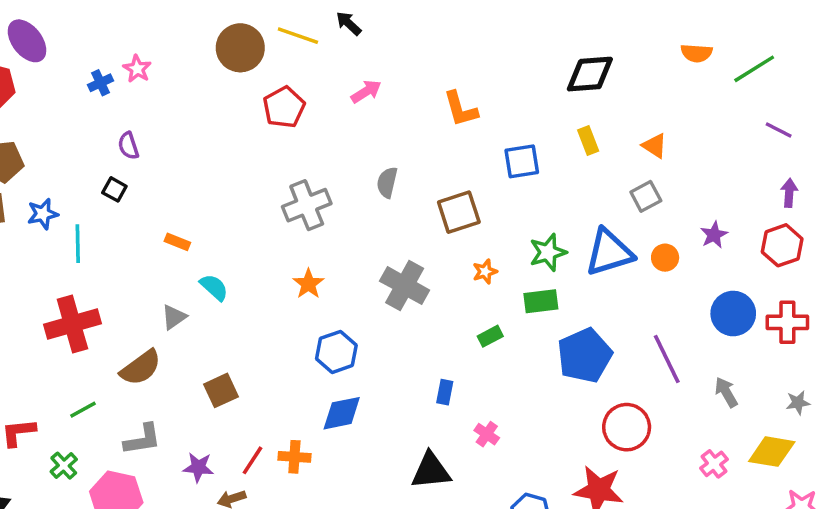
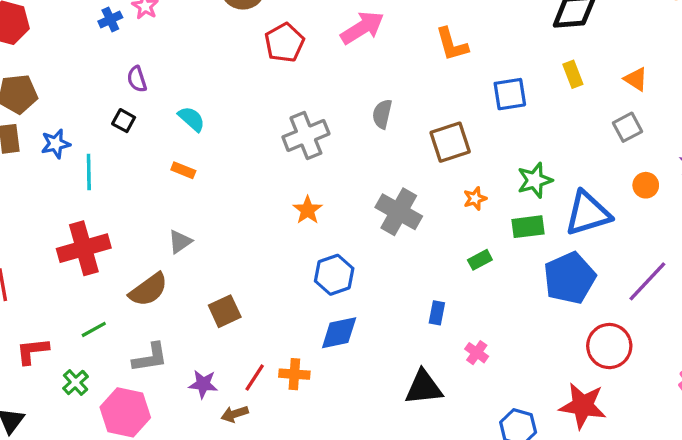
pink arrow: (366, 92) -> (362, 28), size x1.5
blue triangle: (609, 252) -> (588, 213), moved
cyan semicircle: (214, 287) -> (192, 119), moved
purple line: (667, 359) -> (647, 281), turned 69

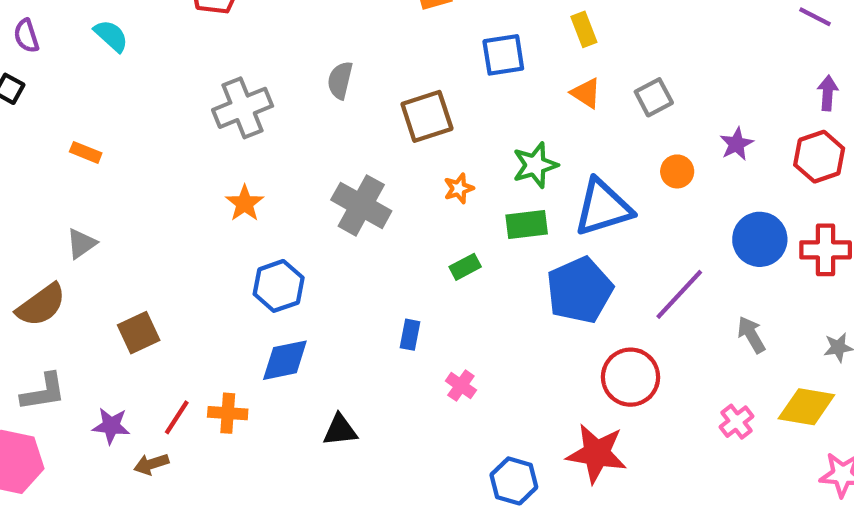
orange triangle: (636, 79) -> (586, 93), moved
cyan semicircle: (192, 119) -> (111, 36), moved
black triangle: (424, 387) -> (340, 430), moved, size x0.7

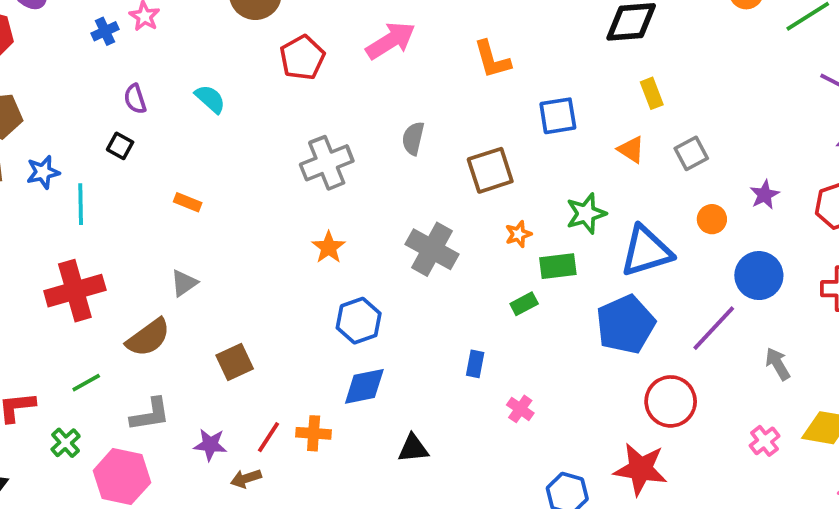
yellow rectangle: (584, 29) -> (652, 93), moved
green rectangle: (527, 224) -> (558, 266), moved
blue circle: (760, 239) -> (759, 276), moved

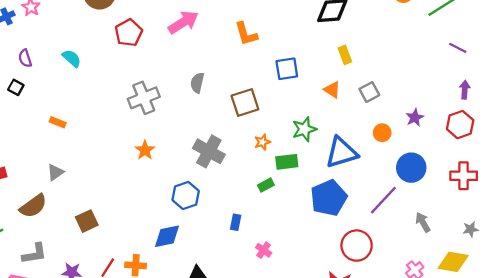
blue hexagon: (359, 321) -> (186, 196), moved

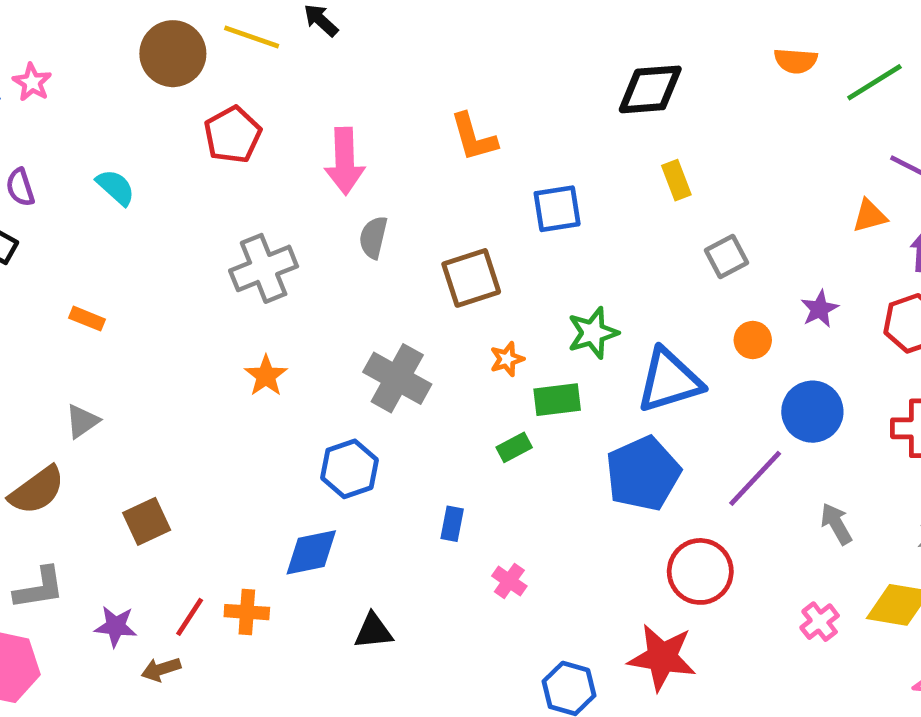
pink arrow: (183, 22) -> (345, 161), moved, turned 120
orange triangle: (332, 90) -> (870, 216), moved, turned -48

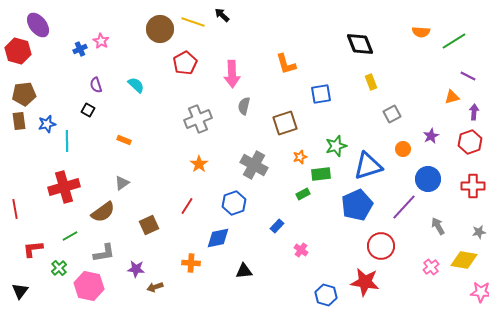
black diamond: (650, 89) -> (360, 44), turned 72
blue rectangle: (452, 524) -> (277, 226), turned 32
red line: (190, 617) -> (187, 206), moved

